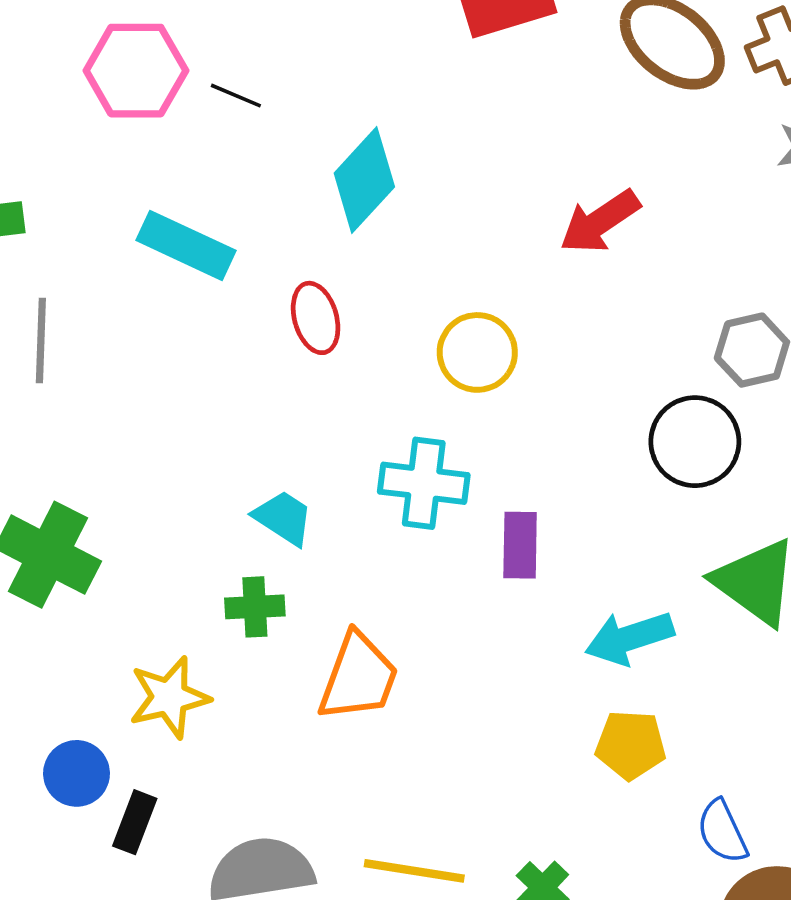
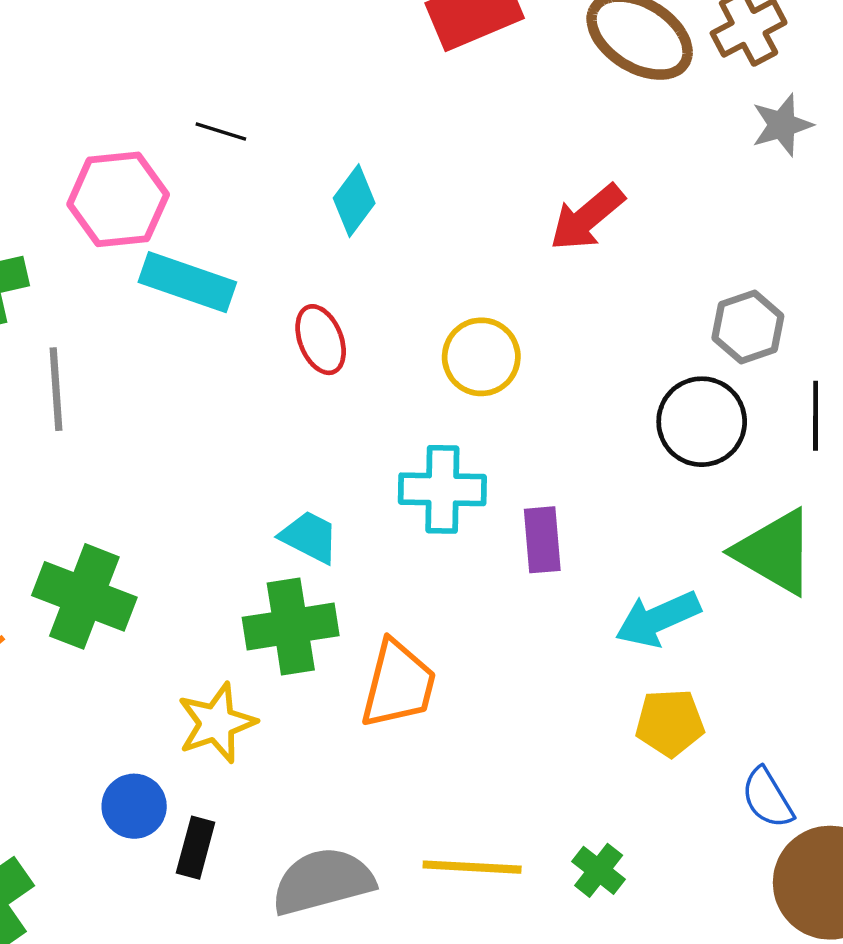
pink hexagon: (136, 71) -> (118, 199), moved
cyan diamond: (364, 180) -> (354, 201), size x0.7
green cross: (255, 607) -> (291, 627), size x1.6

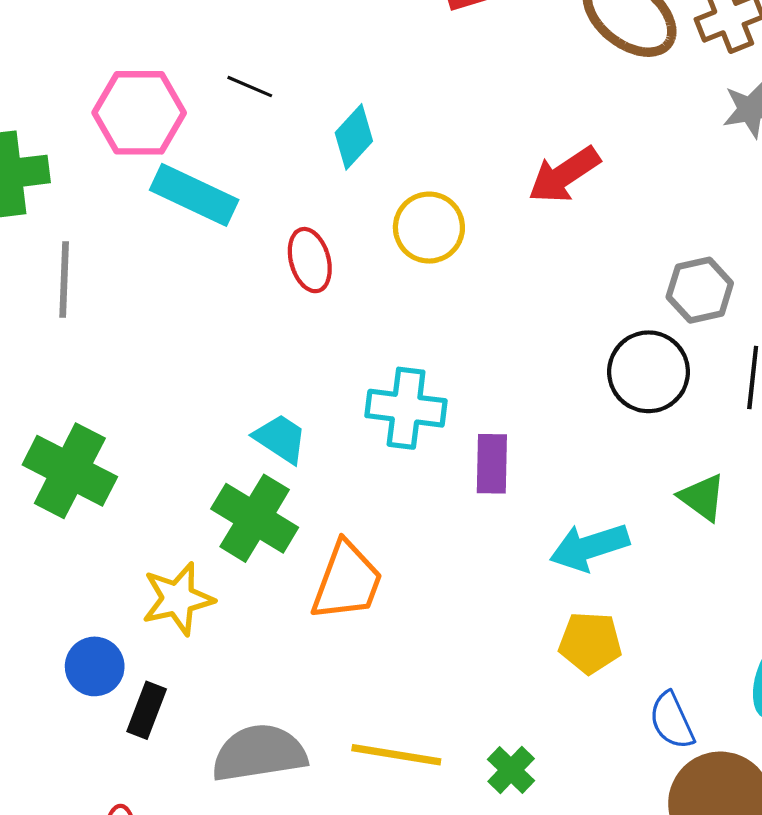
black line: (221, 131) -> (250, 87), moved
yellow circle: (481, 357) -> (429, 228), moved
green triangle: (775, 552) -> (702, 497), size x0.6
green cross: (291, 627) -> (255, 518), turned 34

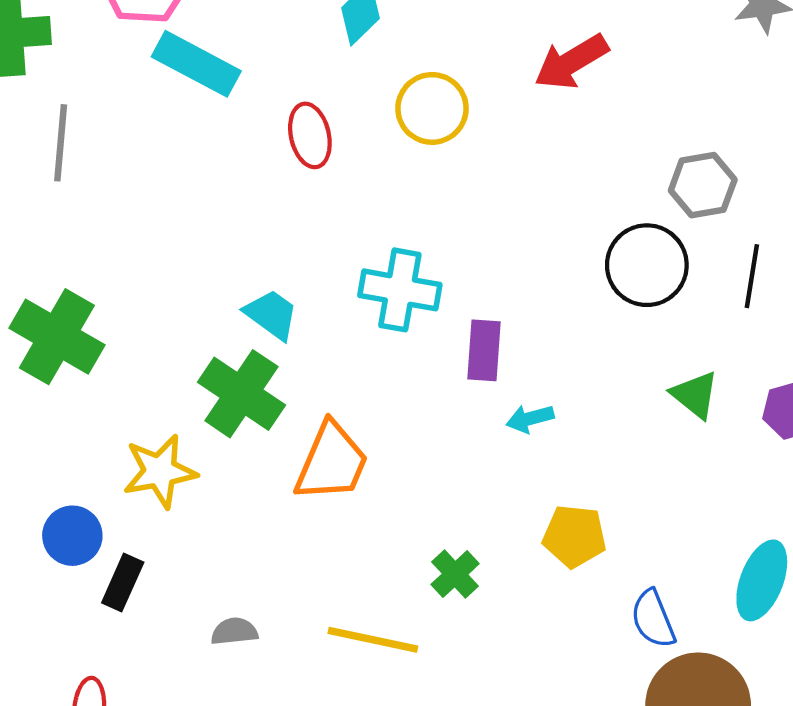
cyan arrow: (589, 547) -> (530, 419), moved, size x0.6
gray semicircle: (259, 753) -> (234, 631), size x0.5
green cross: (511, 770) -> (455, 574), moved

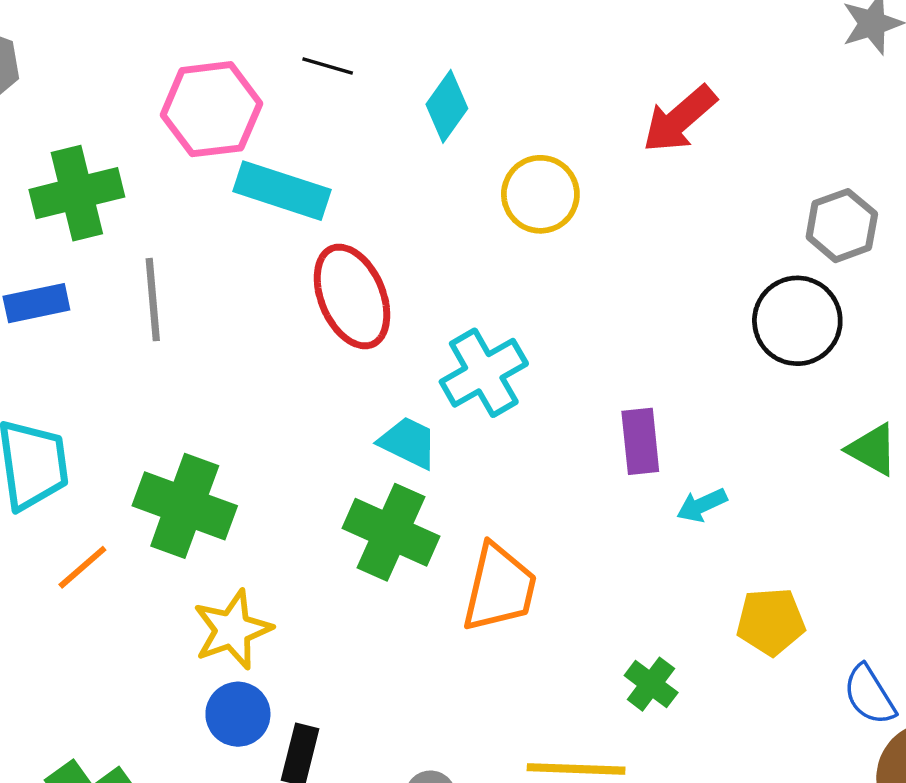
red ellipse: (310, 135) -> (352, 296), moved, size x1.5
cyan cross: (400, 290) -> (484, 373), moved, turned -30
yellow star: (160, 471) -> (232, 630), moved

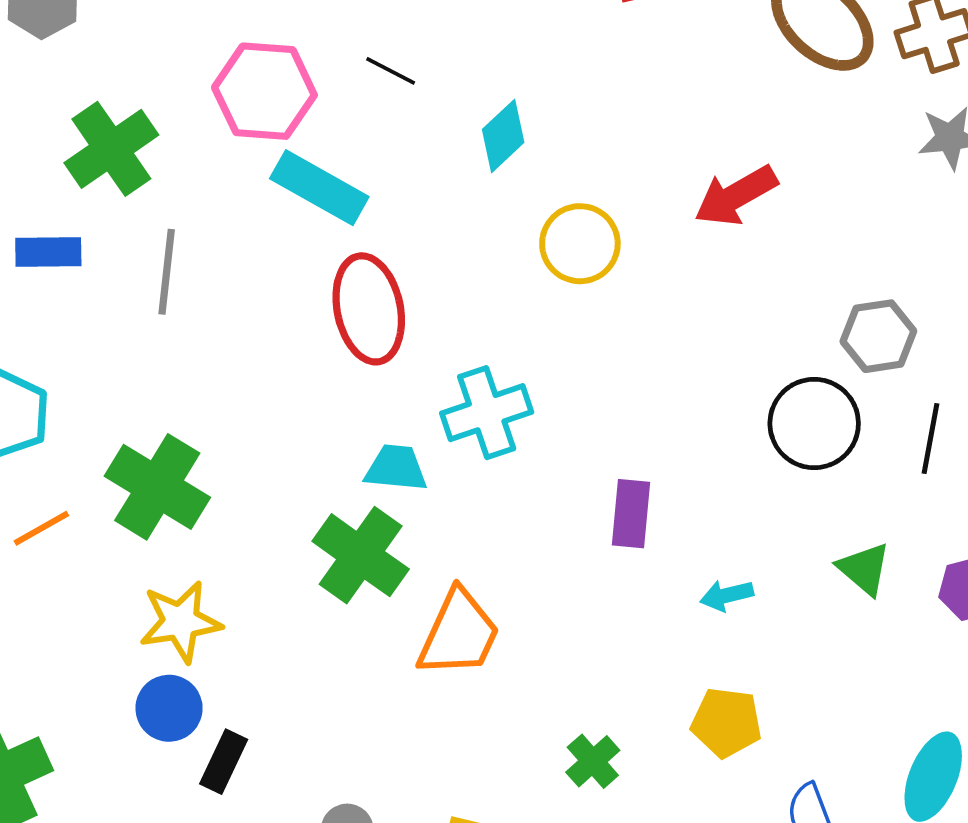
green cross: (77, 193) -> (111, 149), turned -32
cyan trapezoid: (408, 443) -> (396, 468), turned -32
cyan arrow: (702, 505) -> (727, 595), moved

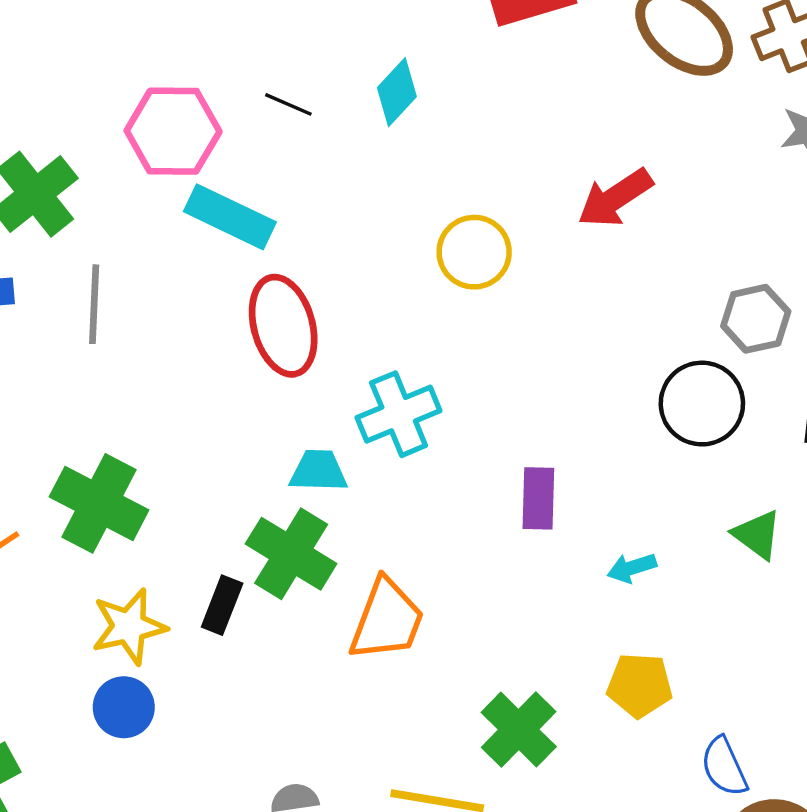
cyan diamond: (503, 136) -> (397, 92), moved
green cross: (593, 761) -> (519, 729), size x1.5
black rectangle: (224, 762) -> (222, 605), moved

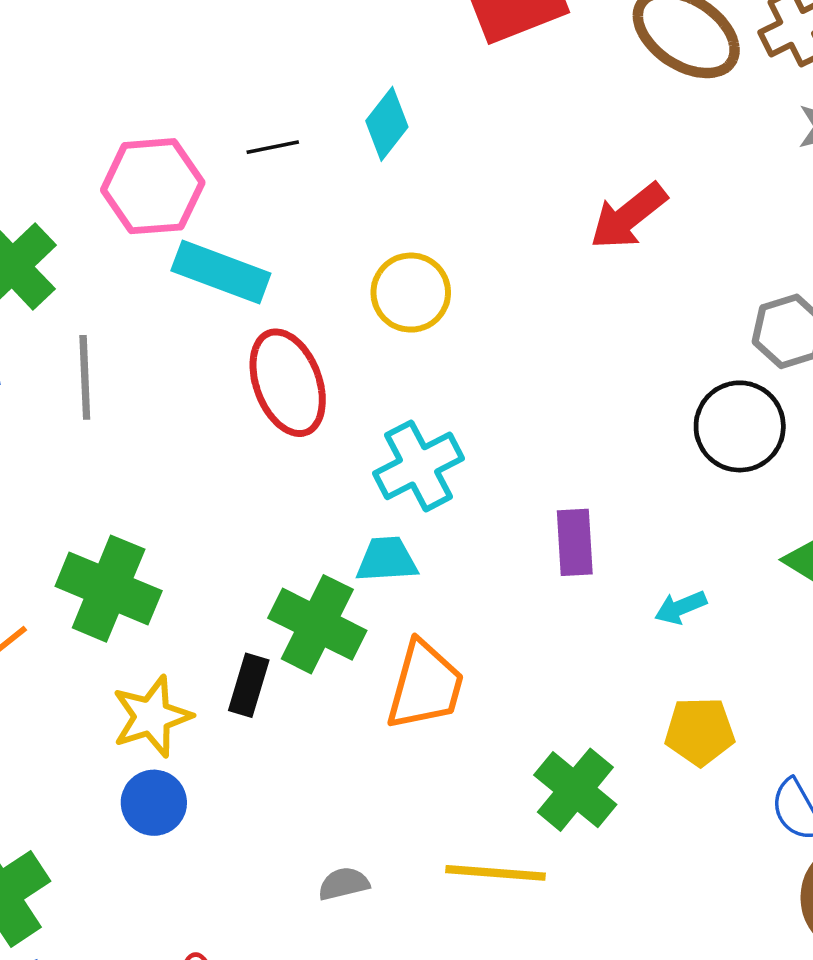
black line: (288, 104) -> (273, 147), turned -30
yellow circle: (474, 252) -> (411, 293), moved
cyan trapezoid: (318, 471) -> (387, 560), moved

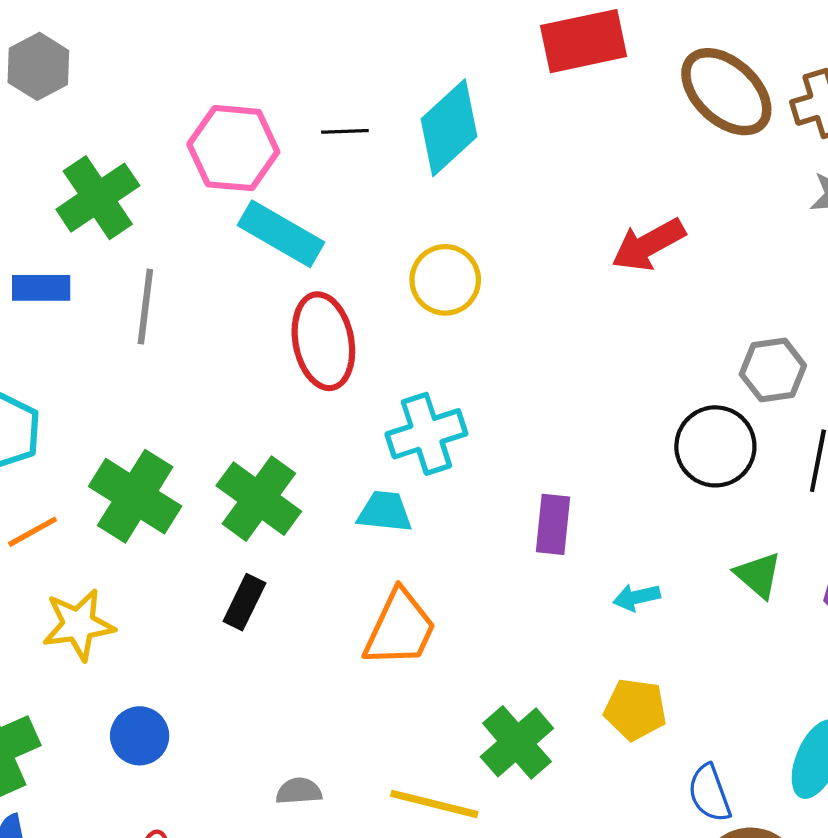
cyan diamond: (387, 124) -> (449, 128), size x1.5
green cross: (317, 624) -> (259, 499), moved
yellow star: (152, 717) -> (78, 625), moved
blue circle: (154, 803) -> (140, 736), moved

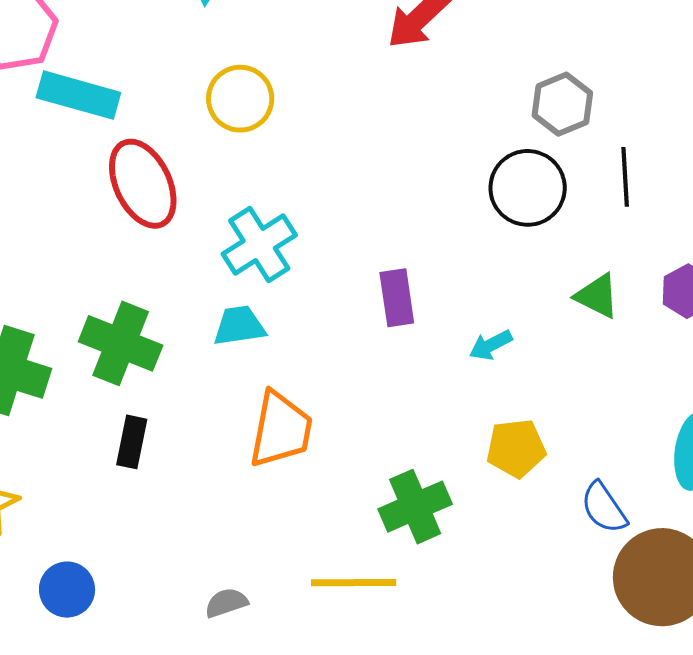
green cross: (517, 742) -> (415, 507), turned 32

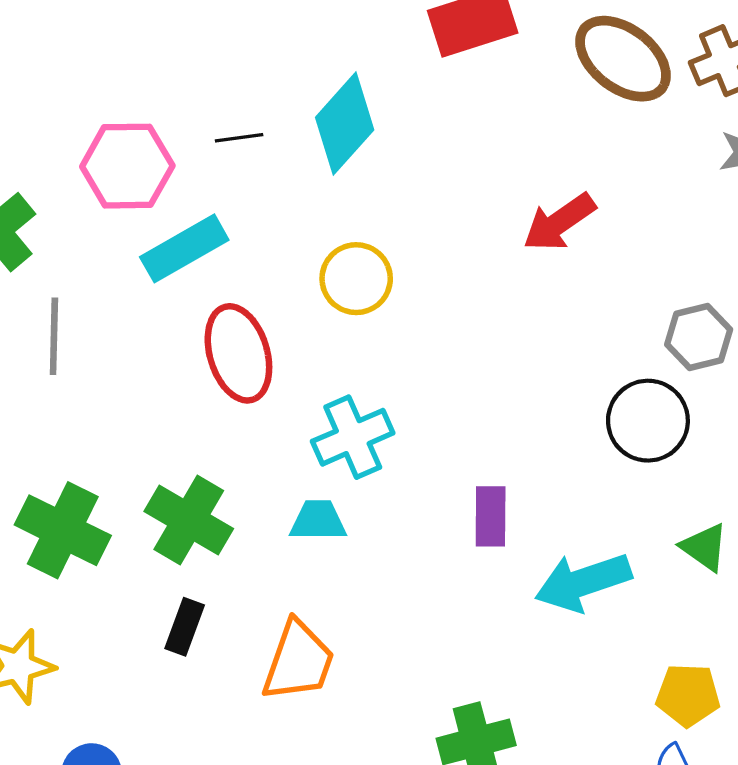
cyan rectangle: (78, 95) -> (184, 248), turned -54
cyan arrow: (491, 345) -> (583, 582), size x2.0
orange trapezoid: (281, 429) -> (298, 661), moved
yellow pentagon: (516, 448) -> (688, 695), moved

